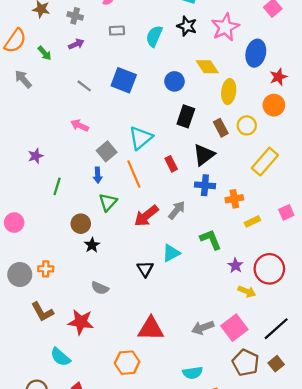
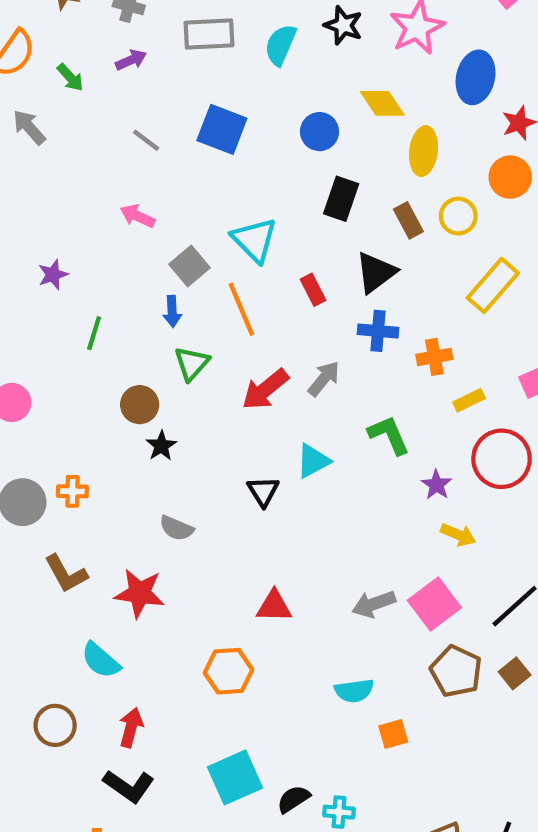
gray rectangle: (117, 31) -> (209, 34), size x1.6
cyan triangle: (141, 138) -> (254, 240), turned -35
red circle: (269, 269) -> (502, 459), moved
red triangle: (151, 329) -> (274, 606), size x0.7

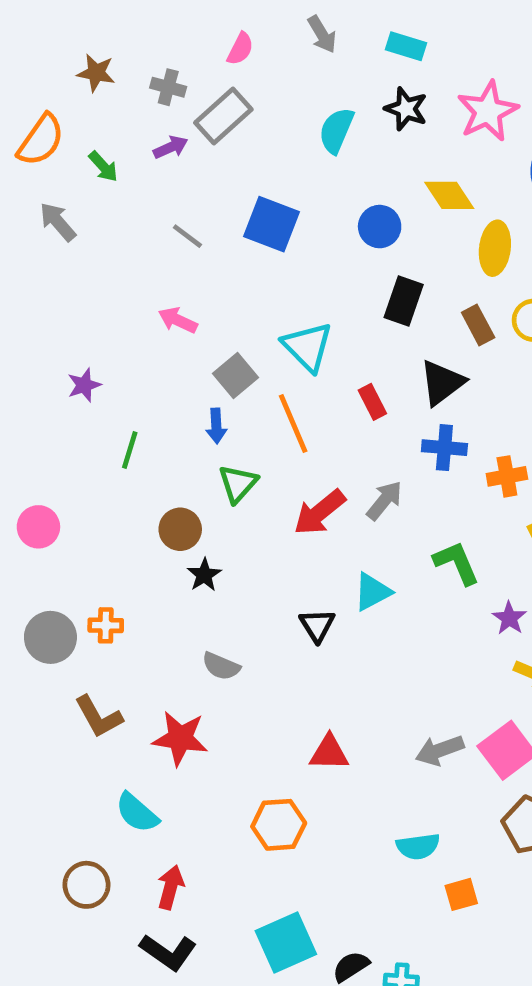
gray rectangle: (209, 34) -> (223, 116), moved, turned -39

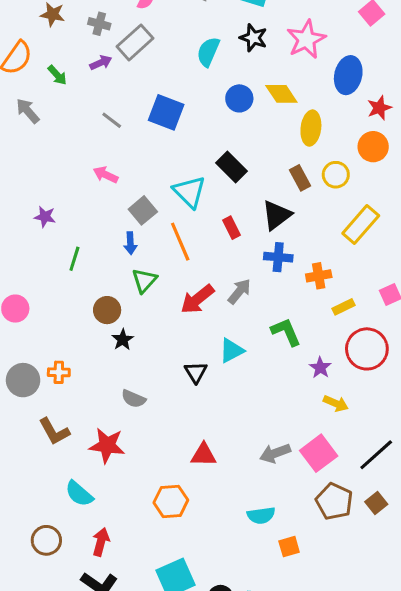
blue circle: (380, 227) -> (239, 98), moved
black rectangle: (404, 301) -> (232, 167), moved, turned -64
purple star: (84, 385) -> (45, 217), turned 30

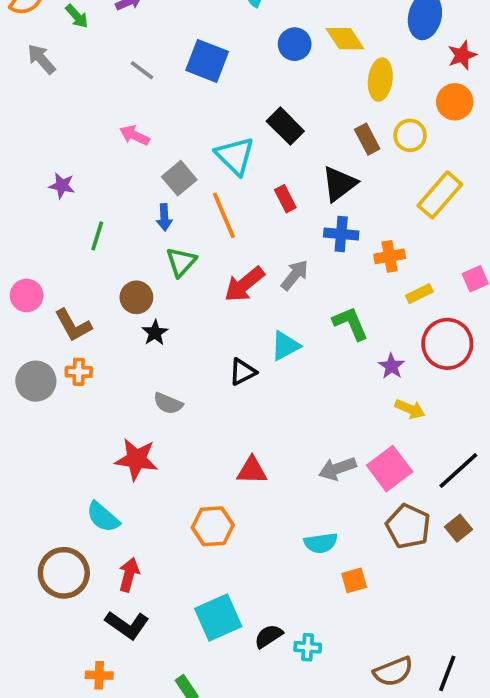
black triangle: (196, 372) -> (243, 372), turned 35
brown L-shape: (54, 431) -> (73, 325), moved
brown circle: (46, 540) -> (64, 573), size x1.4

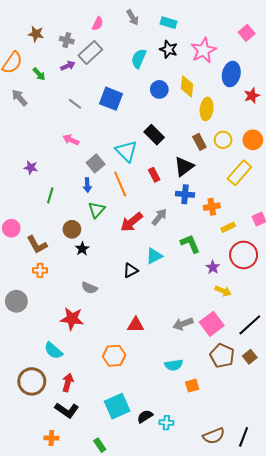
yellow diamond: (345, 39) -> (187, 86), turned 40
orange circle: (455, 102) -> (253, 140), moved
gray circle: (36, 381) -> (16, 301), moved

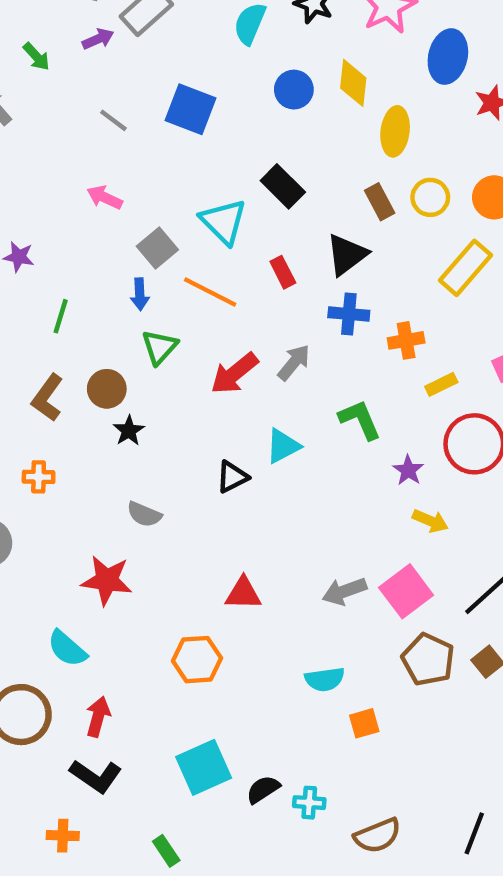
orange line: (120, 184) -> (210, 292), turned -40
brown L-shape: (37, 245) -> (47, 398), moved, turned 65
brown semicircle: (214, 436) -> (377, 836), moved

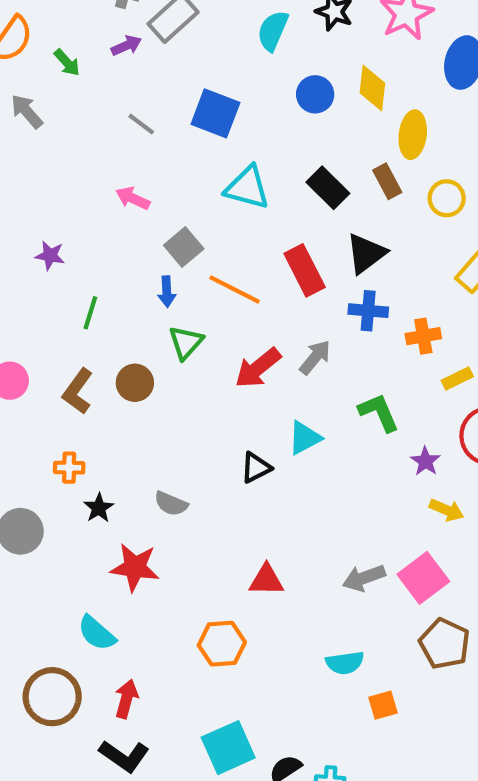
black rectangle: (283, 186) -> (328, 188), moved
brown rectangle: (380, 202) -> (387, 181), moved
cyan triangle: (223, 222) -> (247, 188), moved, turned -30
red rectangle: (283, 272) -> (305, 270), size x1.6
black star: (129, 431) -> (99, 508), moved

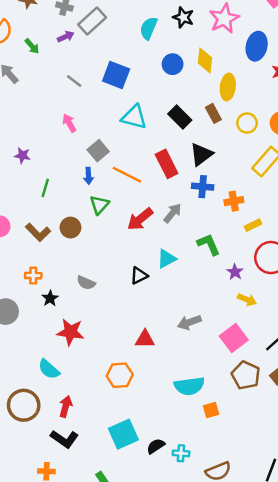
pink arrow: (133, 198) -> (69, 123), turned 36
brown L-shape: (78, 391) -> (38, 232), turned -80
gray semicircle: (171, 504) -> (86, 283), moved
gray arrow: (364, 578) -> (189, 322), moved
cyan semicircle: (345, 663) -> (189, 386), size x1.4

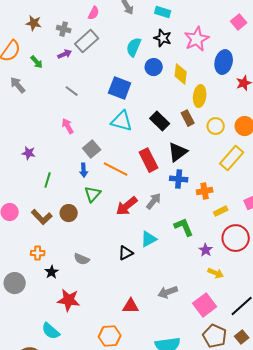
blue circle: (173, 64) -> (154, 67), moved
blue square: (116, 75) -> (120, 88), moved

